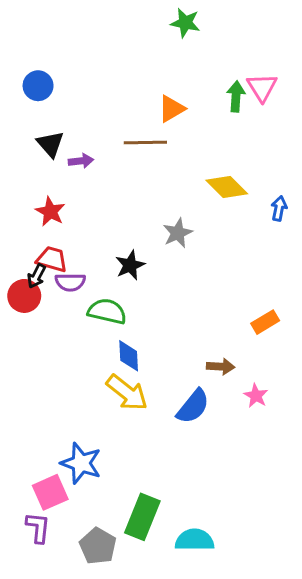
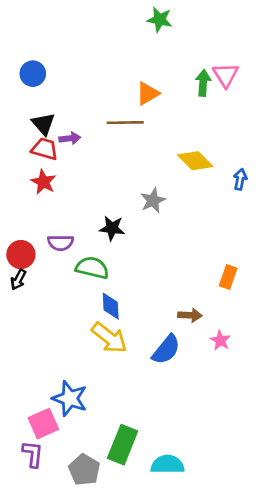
red trapezoid: (52, 259) -> (45, 149), moved
black star: (130, 265) -> (112, 228), turned 30
black arrow: (36, 276) -> (18, 280), moved
orange rectangle: (265, 322) -> (228, 277), turned -40

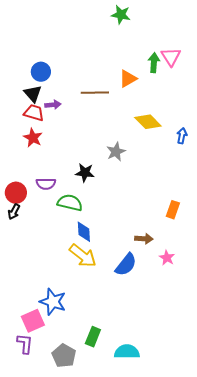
blue circle: (33, 74) -> (41, 72), moved
orange triangle: (148, 93) -> (128, 79), moved
green rectangle: (123, 445) -> (93, 337), size x0.7

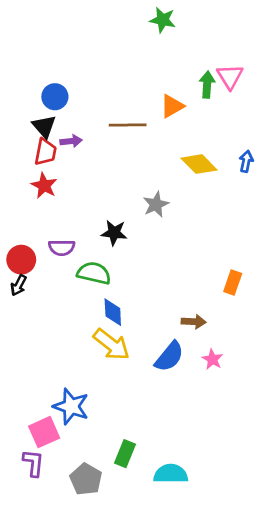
red trapezoid: (34, 113) -> (45, 152), turned 85
blue arrow: (182, 136) -> (246, 161), moved
pink star: (167, 258) -> (212, 359), moved

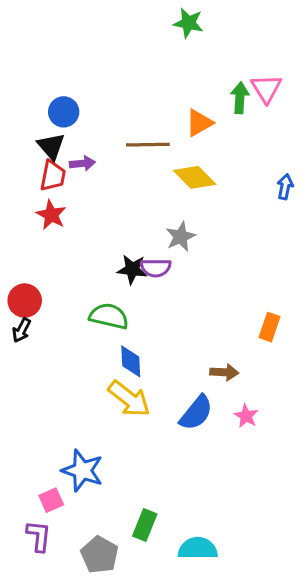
yellow diamond: (199, 164) -> (195, 177), moved
purple semicircle: (62, 248) -> (156, 268), moved
pink square: (44, 432) -> (51, 500), size x0.7

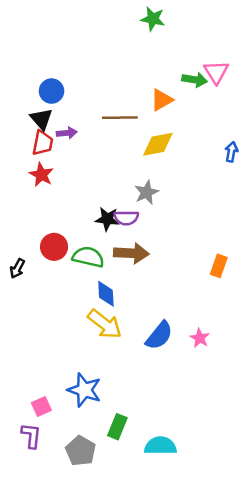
green arrow: (240, 98) -> (195, 80), turned 95
yellow diamond: (195, 177) -> (158, 144), turned -56
red circle: (25, 301) -> (54, 247), moved
brown arrow: (224, 372) -> (131, 253), moved, size x1.5
blue star: (82, 471) -> (84, 390), moved

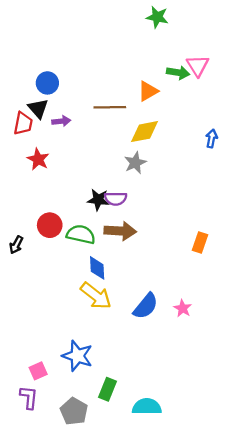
green star: (153, 19) -> (157, 17), moved
red trapezoid: (43, 143) -> (23, 123), moved
gray star: (147, 192) -> (135, 163), moved

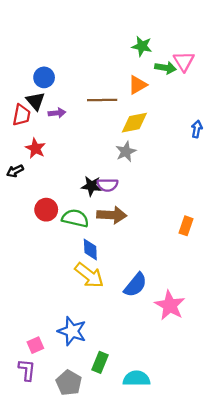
green star: (157, 17) -> (142, 46), moved
black arrow: (16, 245) -> (15, 171), moved, turned 35
pink star: (183, 308) -> (170, 305), moved, size x1.8

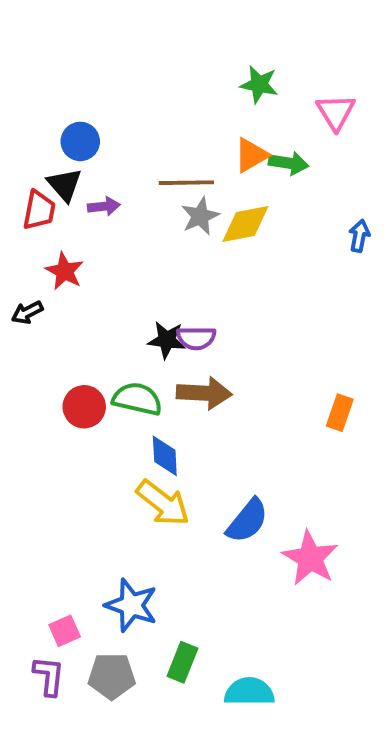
green arrow: (166, 68) -> (289, 163), moved
gray star: (126, 152) -> (200, 216), moved
red circle: (46, 210) -> (84, 407), moved
gray pentagon: (69, 383) -> (112, 676), moved, turned -30

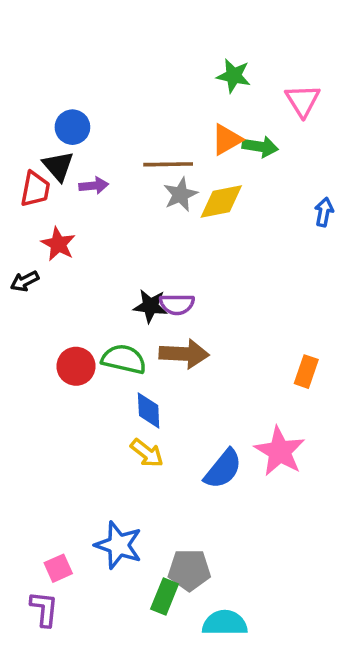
yellow arrow: (163, 503) -> (147, 453), size x0.7
pink star: (310, 558) -> (280, 451), moved
gray pentagon: (112, 676) -> (189, 570), moved

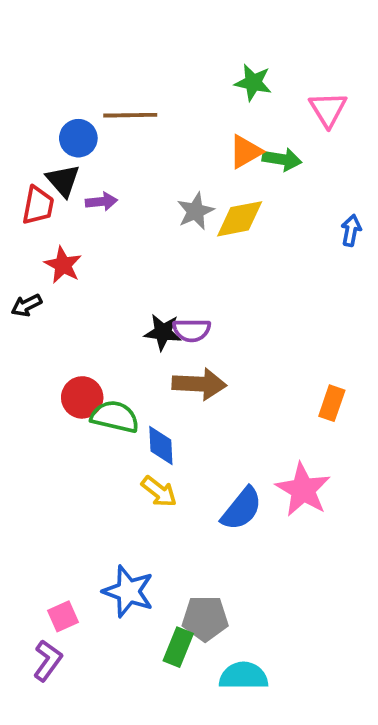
brown line: (168, 164) -> (130, 115), moved
green semicircle: (124, 359) -> (115, 417), moved
purple L-shape: (44, 609) -> (48, 661), turned 30

